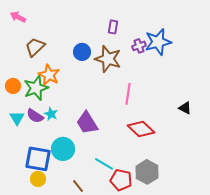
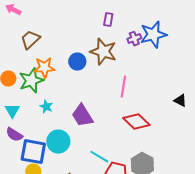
blue circle: (82, 52) -> (77, 62), moved
orange star: (49, 75) -> (44, 68), turned -30
purple semicircle: (35, 116) -> (14, 135), moved

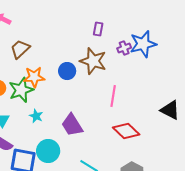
black triangle: (180, 101) -> (170, 110), size x1.5

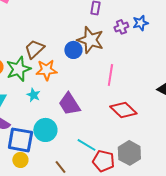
blue star: (143, 44) -> (140, 23), size x0.6
brown trapezoid: (20, 49) -> (34, 49), moved
blue circle: (67, 71) -> (73, 50), moved
orange star: (34, 77) -> (46, 70), moved

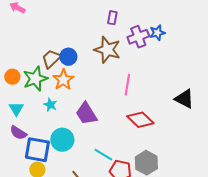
purple cross: (121, 27) -> (138, 37), size x1.5
blue circle: (73, 50) -> (68, 57), moved
orange star: (46, 70) -> (63, 80), turned -30

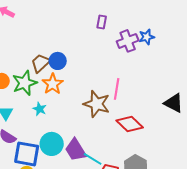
brown star: (107, 50) -> (97, 104), moved
purple trapezoid: (86, 114) -> (76, 150), moved

